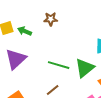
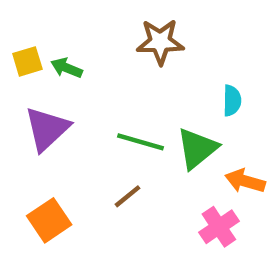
brown star: (51, 19) -> (160, 42), moved, size x1.5

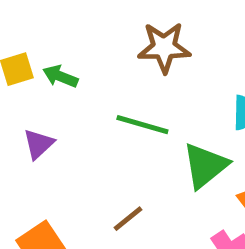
purple triangle: (47, 129) -> (39, 144), size x0.6
green line: (141, 142) -> (142, 125), moved

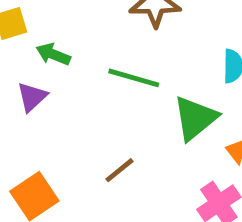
green arrow: (60, 76) -> (53, 54), moved

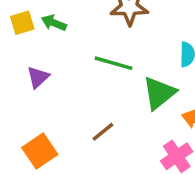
green arrow: (53, 54) -> (54, 23), moved

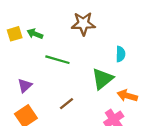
green line: (113, 63) -> (57, 60), moved
purple triangle: (38, 77) -> (25, 86), moved

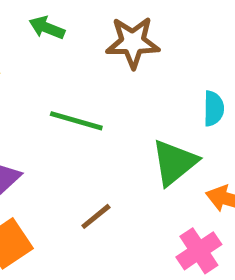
green arrow: (35, 34) -> (47, 28), moved

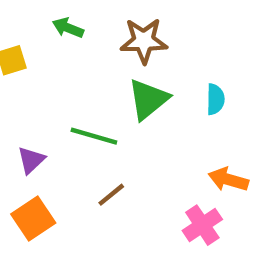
green line: (76, 121) -> (94, 136), moved
green triangle: (174, 162) -> (148, 99), moved

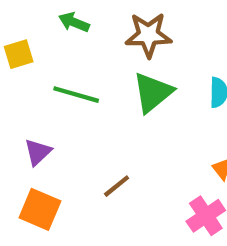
green line: (94, 136) -> (76, 95), moved
orange square: (33, 219) -> (40, 209), turned -33

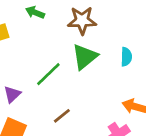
green line: (76, 95) -> (48, 74), moved, turned -60

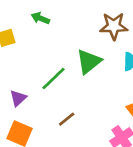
brown star: (82, 20) -> (114, 26), moved

